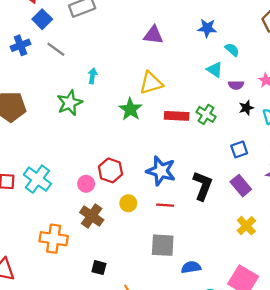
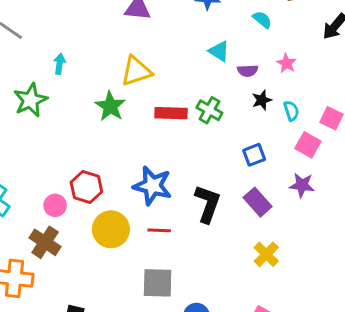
cyan semicircle: (232, 50) -> (262, 20), moved
yellow circle: (128, 203) -> (111, 229), size x1.6
brown cross: (92, 216) -> (45, 242), moved

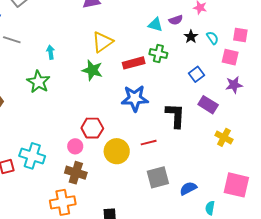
cyan triangle: (219, 51) -> (155, 25), moved
blue star: (152, 186) -> (135, 98), moved

